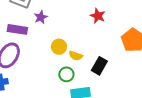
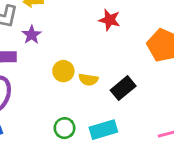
black rectangle: (99, 66) -> (123, 88), turned 30
green circle: (66, 74) -> (65, 128), moved

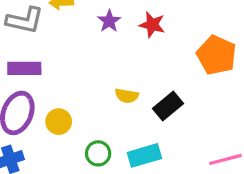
purple star: (32, 35) -> (109, 21), moved
yellow circle: (63, 71) -> (59, 122), moved

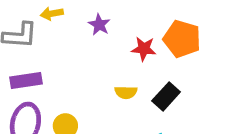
red star: (152, 25) -> (144, 49), moved
orange pentagon: (216, 55) -> (182, 39), moved

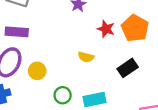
black rectangle: (166, 96) -> (128, 68), moved

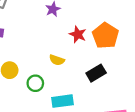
green circle: (63, 95) -> (35, 83), moved

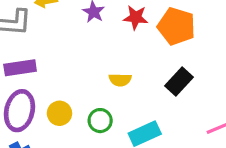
red star: (78, 34) -> (136, 17), moved

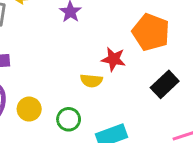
red star: (136, 17) -> (113, 59), moved
black rectangle: (179, 81) -> (165, 84), moved

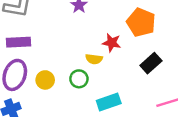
green circle: (69, 119) -> (79, 79), moved

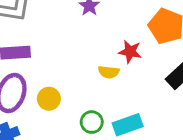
green circle: (79, 79) -> (92, 122), moved

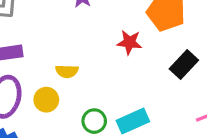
yellow semicircle: (109, 72) -> (67, 71), moved

